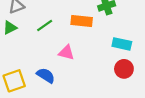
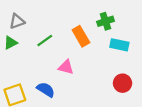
orange rectangle: (82, 21) -> (81, 36), turned 54
cyan rectangle: (122, 44) -> (119, 45), moved

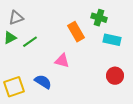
green cross: (105, 21) -> (99, 18), turned 35
green line: (45, 41) -> (30, 42), moved

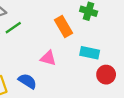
cyan rectangle: (112, 40) -> (90, 53), moved
green line: (30, 42) -> (13, 28), moved

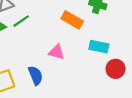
orange rectangle: (63, 27) -> (72, 20), turned -30
blue semicircle: (27, 81) -> (36, 75), turned 36

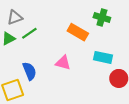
blue semicircle: (36, 75) -> (29, 71), moved

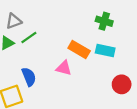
orange rectangle: (78, 32) -> (79, 49), moved
cyan rectangle: (103, 57) -> (105, 51), moved

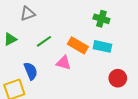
gray triangle: (14, 21) -> (28, 14), moved
green line: (29, 37) -> (44, 41), moved

